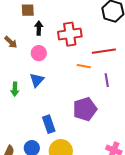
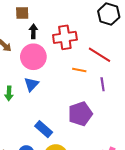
red line: (104, 51) -> (100, 55), turned 40
pink circle: (39, 53) -> (33, 57), size x1.6
blue rectangle: (49, 124) -> (44, 129), turned -30

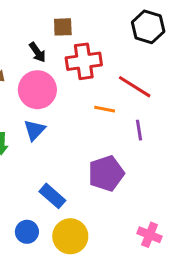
brown square: (22, 13) -> (63, 27), moved
black arrow: (33, 31) -> (37, 52), turned 144

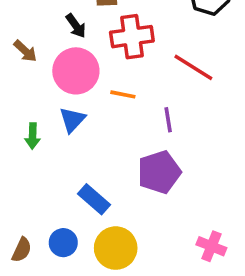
orange line: (105, 109) -> (123, 94), moved
purple line: (139, 130) -> (168, 120), moved

